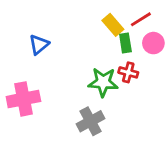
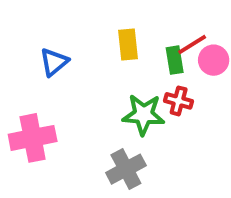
red line: (141, 19) -> (192, 45), moved
yellow rectangle: (113, 25) -> (128, 45), moved, turned 35

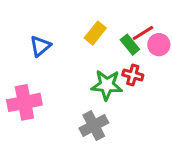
yellow rectangle: (128, 45) -> (95, 33), turned 45
green rectangle: (175, 60) -> (130, 45), turned -30

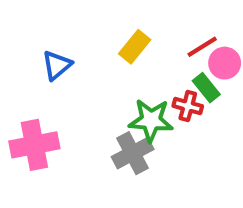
green rectangle: (130, 45) -> (206, 88), moved
gray cross: (94, 126) -> (133, 153), moved

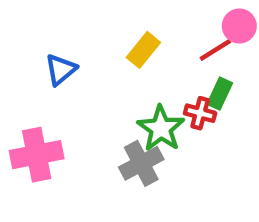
pink circle: (225, 63) -> (239, 26), moved
green rectangle: (206, 88) -> (220, 94), turned 64
green star: (151, 120) -> (161, 128), turned 30

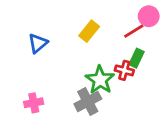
pink cross: (37, 155) -> (34, 103), moved, size x0.6

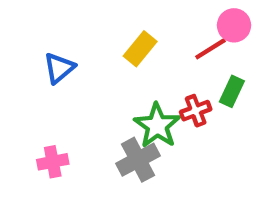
green rectangle: (137, 58) -> (232, 91), moved
red cross: (124, 70) -> (196, 111), turned -36

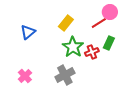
green star: (157, 126) -> (73, 47), moved
pink cross: (53, 162) -> (25, 76), turned -32

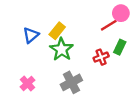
yellow rectangle: (66, 23) -> (57, 31), moved
green star: (73, 47) -> (62, 49), moved

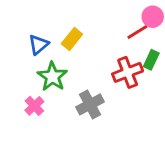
green star: (62, 49) -> (52, 77), moved
red cross: (101, 57) -> (128, 72), size x1.5

